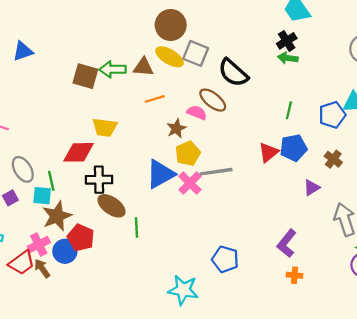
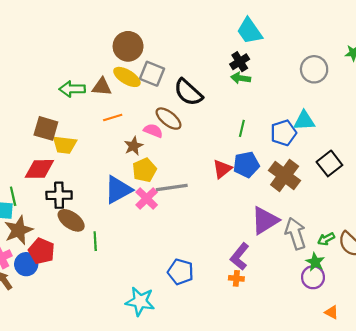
brown square: (85, 76) -> (46, 128), moved
brown cross: (333, 159) -> (285, 175), size x1.8
purple triangle: (312, 188) -> (265, 220), moved, size x1.8
orange cross: (295, 275) -> (236, 278), moved

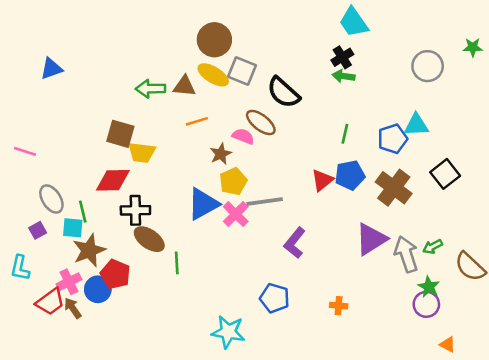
green arrow: (326, 239) -> (433, 247), moved
purple L-shape: (240, 256) -> (295, 243), moved

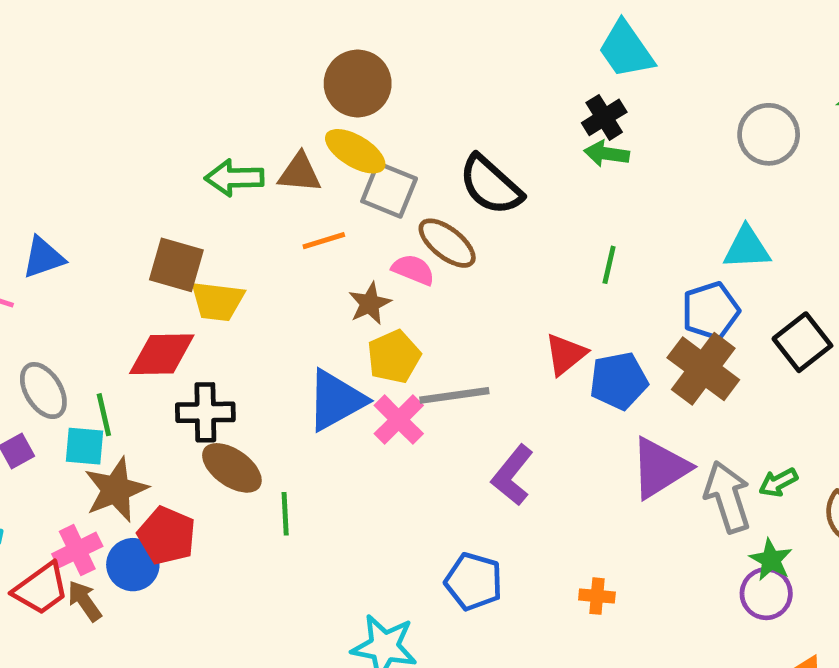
blue triangle: (51, 69) -> (43, 258), moved
gray square: (242, 71) -> (389, 190), moved
blue pentagon: (392, 139) -> (711, 311), moved
blue pentagon: (350, 175) -> (619, 381), moved

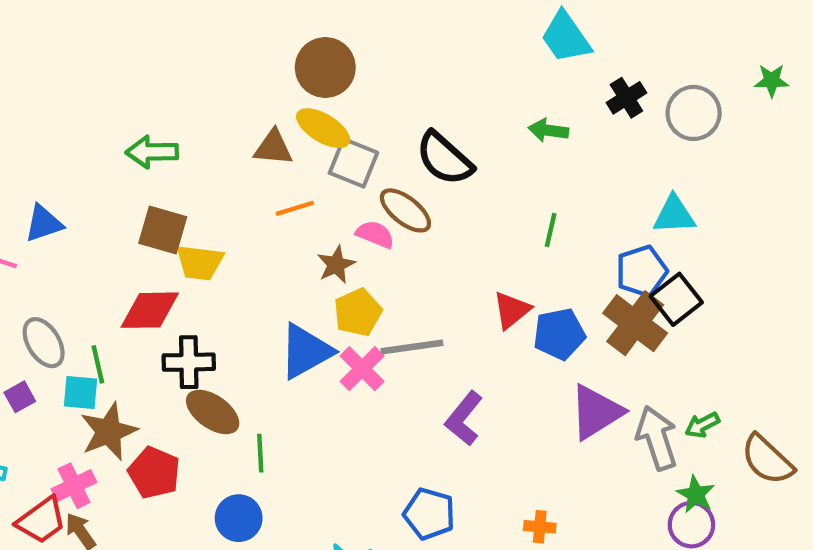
black cross: (604, 117) -> (626, 98), moved
green arrow: (234, 178) -> (152, 152), moved
black square: (802, 342) -> (676, 299), moved
blue circle: (133, 565) -> (239, 518), moved

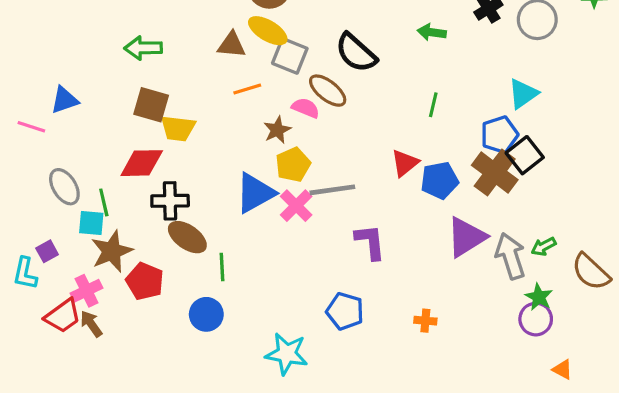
cyan triangle: (674, 215) -> (523, 94), turned -32
purple square: (20, 397) -> (47, 251), moved
purple L-shape: (464, 418) -> (370, 242), turned 135

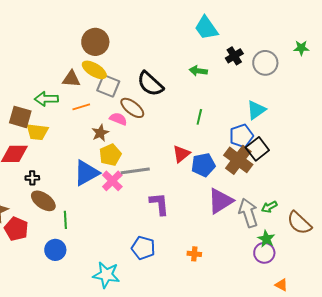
green arrow: (143, 48) -> (46, 99), moved
black cross: (170, 201) -> (32, 178), size x0.6

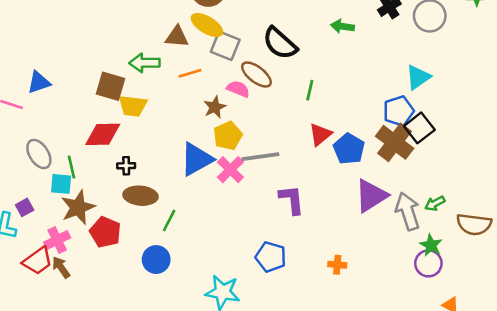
green line: (199, 117) -> (310, 90), moved
blue pentagon: (203, 165) -> (349, 149), turned -30
brown ellipse: (43, 201) -> (140, 196), turned -30
green line: (65, 220) -> (169, 220), turned 30
brown semicircle: (299, 223) -> (474, 224), turned -36

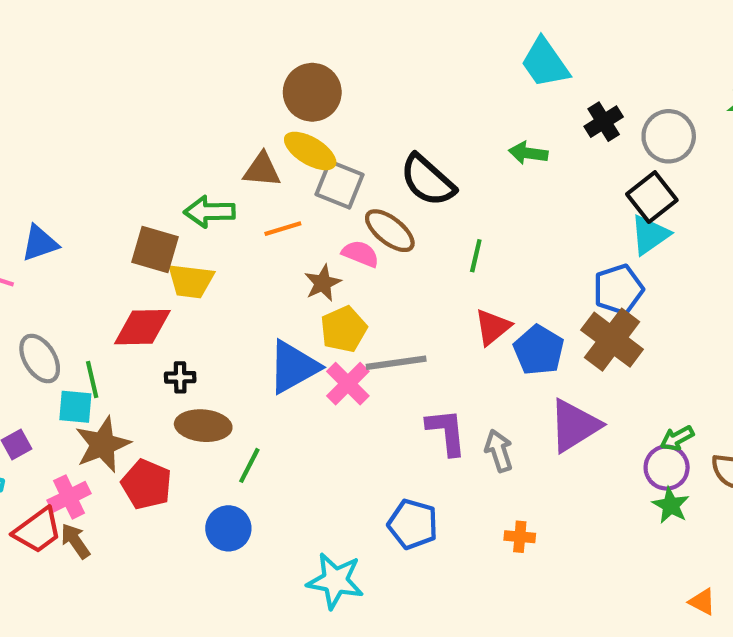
black square: (419, 128) -> (652, 197), moved
gray arrow: (408, 211) -> (499, 451), moved, size x0.7
purple circle: (428, 263) -> (667, 468), moved

